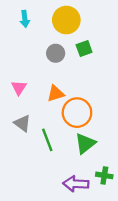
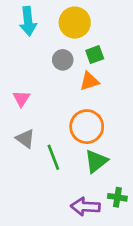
cyan arrow: (25, 19) -> (28, 21), size x1.5
orange triangle: (56, 94) -> (89, 81), moved

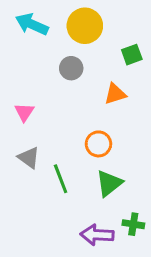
cyan arrow: (28, 21) -> (32, 24), turned 120
green square: (95, 55) -> (132, 55), moved
orange triangle: (89, 81) -> (115, 94), moved
orange circle: (87, 127) -> (98, 144), size x0.7

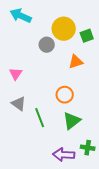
yellow circle: (85, 26) -> (64, 29), moved

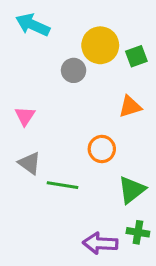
orange triangle: (76, 62) -> (130, 107), moved
green line: (40, 118) -> (63, 185), turned -60
green triangle: (72, 121) -> (132, 190), moved

